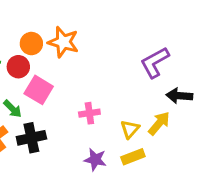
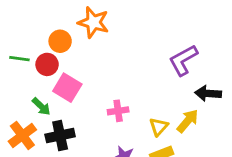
orange star: (63, 42) -> (93, 22), moved

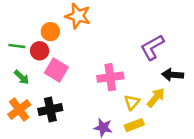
green arrow: (41, 106) -> (22, 77), moved
pink cross: (118, 111) -> (110, 77), moved, size x1.5

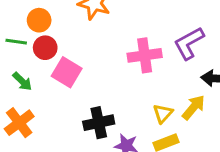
orange circle: (50, 32) -> (39, 20), moved
pink cross: (110, 77) -> (145, 55), moved
black cross: (50, 110) -> (99, 123), moved

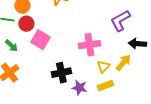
pink cross: (145, 55) -> (89, 45), moved

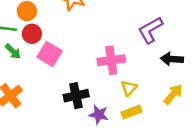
green arrow: (11, 46) -> (13, 51), moved
yellow arrow: (123, 63) -> (173, 94), moved

